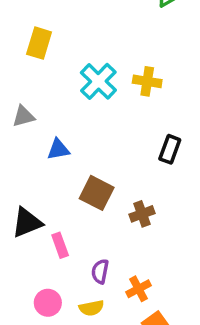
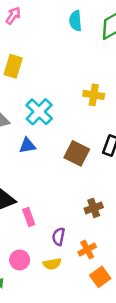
cyan cross: (98, 81) -> (39, 112), moved
brown square: (97, 193) -> (77, 153), moved
brown cross: (142, 214) -> (94, 208), moved

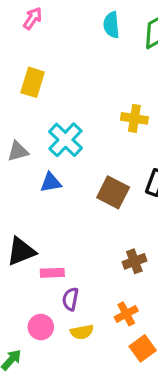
pink rectangle: (29, 217) -> (52, 273), turned -72
purple semicircle: (59, 237) -> (70, 299), moved

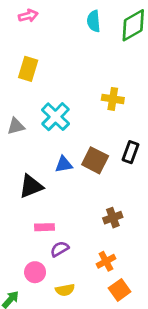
pink arrow: (33, 18) -> (28, 16), turned 42
blue triangle: (51, 183) -> (64, 164), moved
black triangle: (21, 251) -> (31, 186), moved
purple semicircle: (70, 299) -> (60, 249), turned 48
yellow semicircle: (82, 332) -> (65, 290), moved

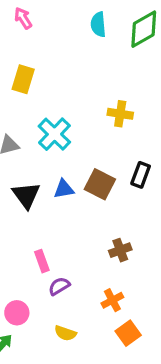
pink arrow: (28, 16) -> (23, 18), turned -108
black triangle: (31, 186) -> (26, 195), moved, turned -44
pink rectangle: (45, 227) -> (42, 261), turned 72
pink circle: (35, 272) -> (17, 313), moved
yellow semicircle: (65, 290) -> (65, 333), turned 30

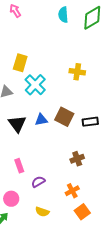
yellow rectangle: (23, 79) -> (20, 63), moved
black rectangle: (141, 175) -> (90, 122), moved, turned 63
pink rectangle: (42, 261) -> (19, 166), moved

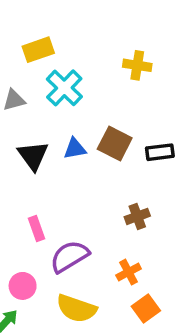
yellow rectangle: (20, 63) -> (38, 50), turned 54
purple semicircle: (38, 182) -> (70, 256), size x1.6
yellow semicircle: (42, 212) -> (76, 309), size x1.6

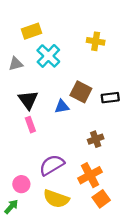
blue triangle: (75, 149) -> (62, 107), moved
pink rectangle: (36, 229) -> (30, 125), moved
orange cross: (129, 272) -> (90, 175), size x1.5

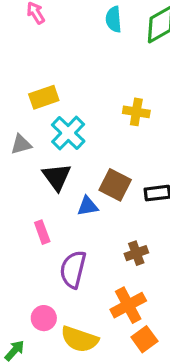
black triangle: (28, 100) -> (57, 177), moved
purple semicircle: (52, 165) -> (73, 269), moved, turned -45
pink circle: (21, 184) -> (44, 318), moved

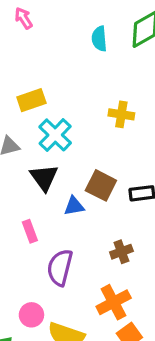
cyan semicircle: (114, 19) -> (99, 39), moved

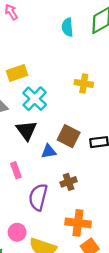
brown cross: (121, 252) -> (69, 182), moved
orange cross: (114, 302) -> (78, 223), turned 35

